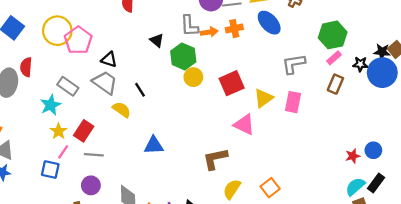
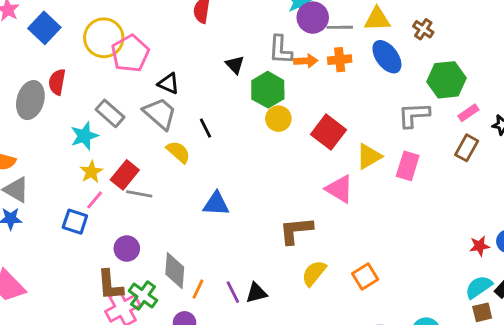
green hexagon: (333, 35) -> (446, 80), moved
red square: (232, 83) -> (329, 132), turned -35
gray line: (94, 155) -> (139, 194), moved

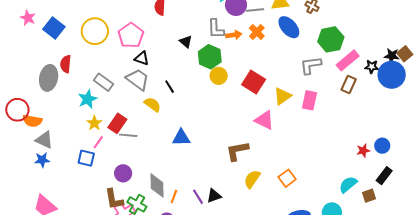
pink pentagon: (130, 53) -> (131, 35), moved
orange cross: (340, 60) -> (257, 32), turned -35
pink rectangle: (468, 113) -> (348, 60), size x1.6
cyan semicircle: (479, 287) -> (348, 184), moved

